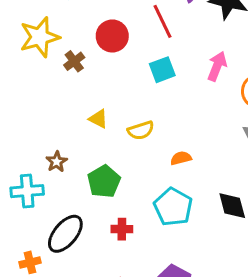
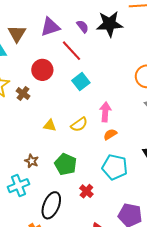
pink arrow: (217, 66) -> (105, 112), moved
red cross: (122, 229) -> (86, 191), turned -32

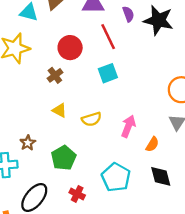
brown cross: (23, 93) -> (55, 75), moved
pink arrow: (105, 112) -> (128, 126), moved
orange semicircle: (110, 134) -> (152, 144), moved, turned 136
red cross: (86, 191) -> (77, 194), turned -32

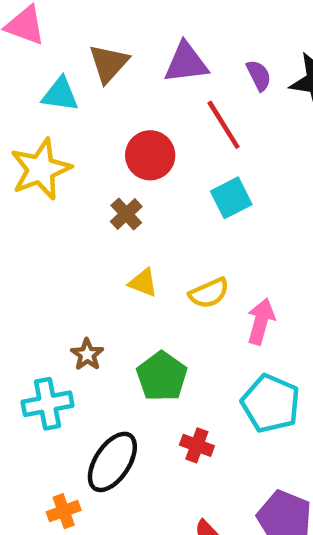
pink arrow: (128, 126) -> (261, 321), moved

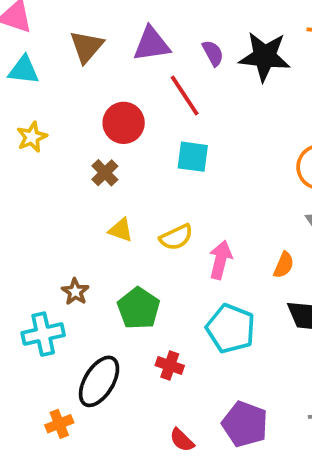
cyan triangle: (60, 94) -> (24, 70), moved
yellow star: (41, 169) -> (32, 137), size x0.6
cyan square: (231, 198) -> (193, 157), turned 36

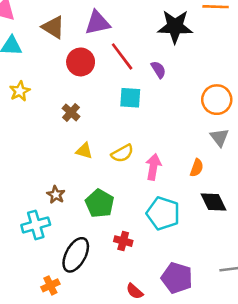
brown triangle: (87, 47) -> (53, 27), turned -35
purple semicircle: (213, 53) -> (158, 70), moved
red circle: (124, 123) -> (81, 62), moved

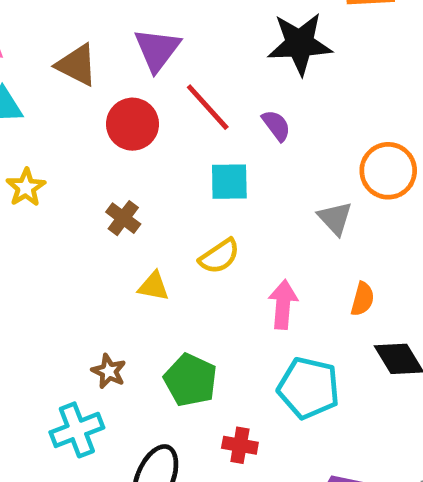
purple triangle: (97, 23) -> (157, 50), turned -36
gray triangle: (219, 137) -> (335, 218), moved
yellow semicircle: (122, 153) -> (219, 256), moved

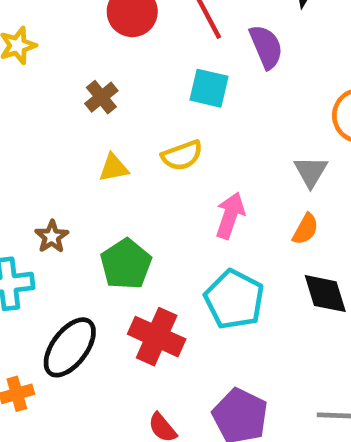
purple semicircle: (276, 125) -> (266, 47), size x1.4
gray triangle: (335, 218) -> (311, 172), moved
yellow triangle: (154, 286) -> (114, 168), turned -36
red cross: (240, 445) -> (157, 337), size x1.6

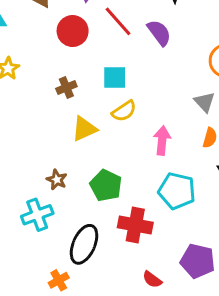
cyan square: (209, 88) -> (115, 77), moved
brown cross: (101, 97) -> (66, 88), turned 30
yellow triangle: (114, 168) -> (84, 129), size x1.4

